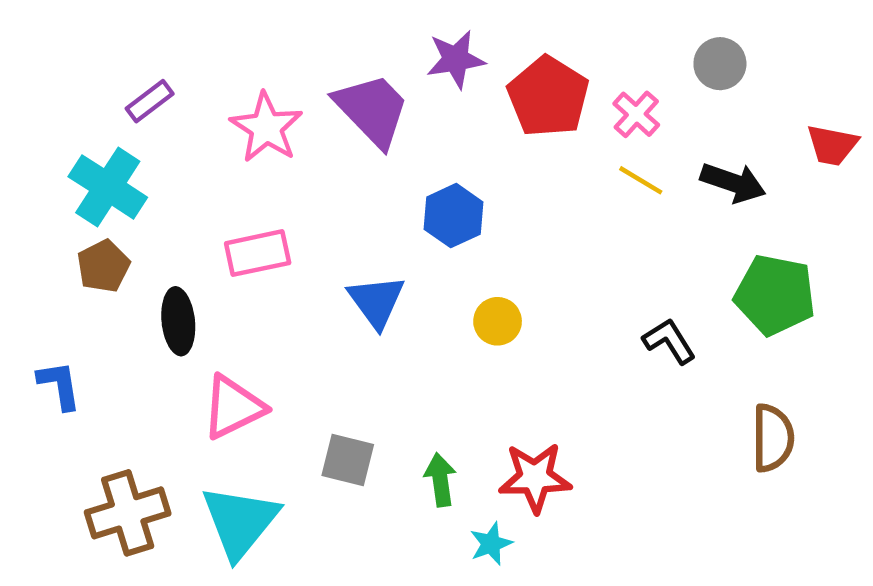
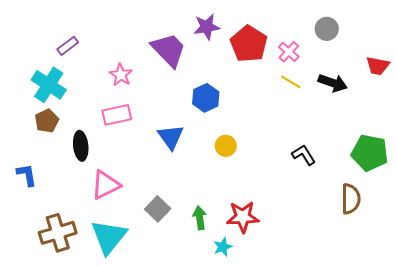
pink star: (266, 128) -> (121, 75), moved, size x0.7
green pentagon: (775, 295) -> (370, 153), moved
gray square: (348, 460) -> (158, 209), turned 30

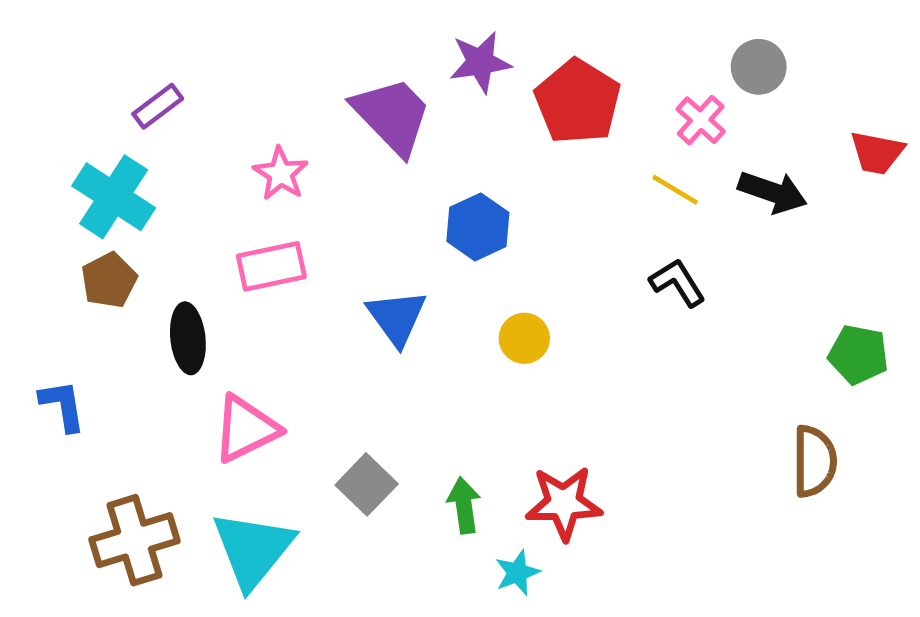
pink cross: (289, 52) -> (701, 120), moved
green pentagon: (370, 153) -> (858, 355), size x0.7
black L-shape: (304, 155) -> (677, 283), moved

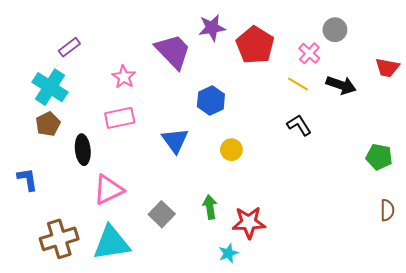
brown semicircle: (814, 461) -> (387, 210), moved, size x0.7
green arrow: (464, 505) -> (210, 207), moved
cyan triangle: (253, 549) -> (111, 243), turned 42

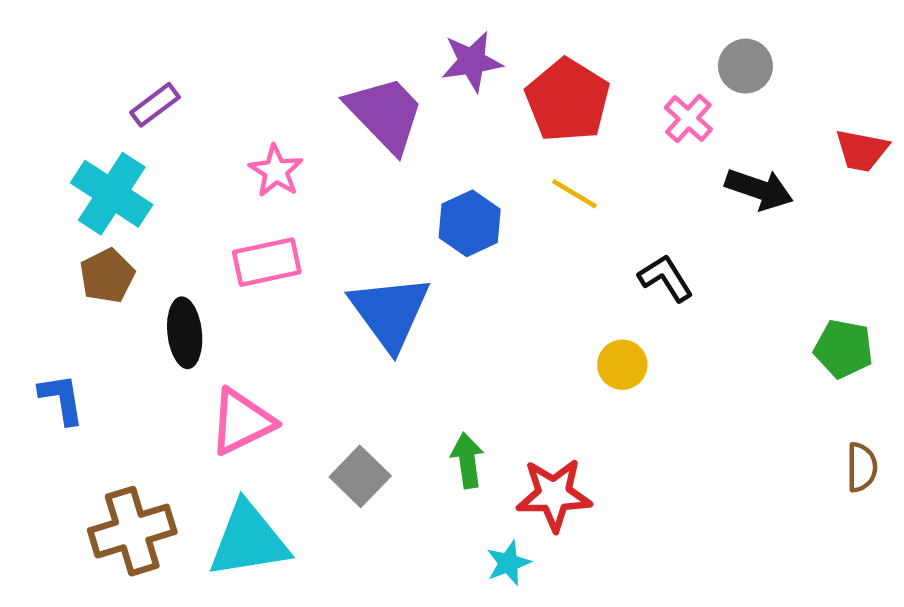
yellow line: (298, 84) -> (574, 194), moved
blue triangle: (175, 140) -> (390, 312), size x1.4
yellow circle: (231, 150) -> (622, 365), moved

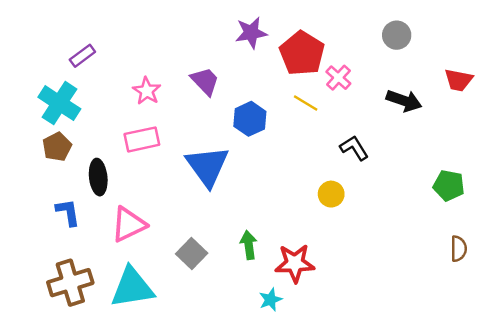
purple trapezoid: (385, 114) -> (205, 81), moved, size x0.7
pink cross: (688, 118) -> (338, 78), moved
blue L-shape: (62, 399) -> (68, 212), moved

